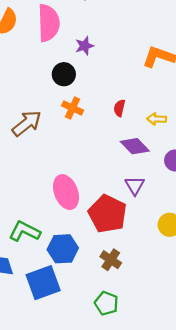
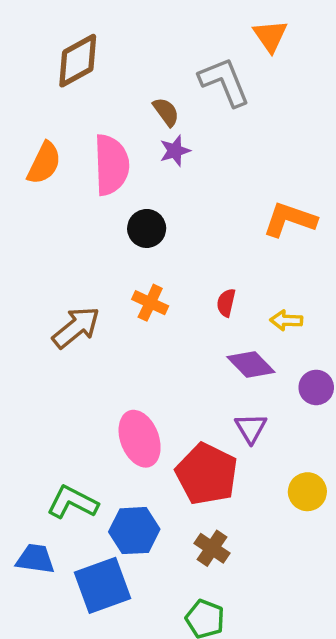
purple star: (85, 46) -> (175, 151), moved
black circle: (64, 74) -> (147, 228), moved

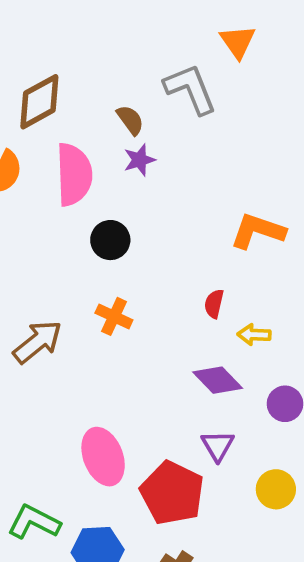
brown diamond: (78, 61) -> (39, 102), moved
red semicircle: (226, 303) -> (214, 304), moved
yellow circle: (307, 492) -> (276, 489), moved

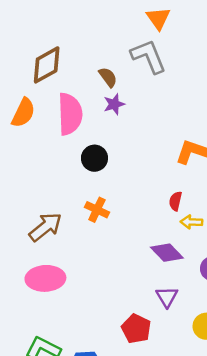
orange triangle: (238, 42) -> (158, 18), moved
red semicircle: (214, 304) -> (175, 201), moved
pink ellipse: (103, 457) -> (45, 278), moved, turned -72
red pentagon: (172, 493) -> (136, 329), size x0.7

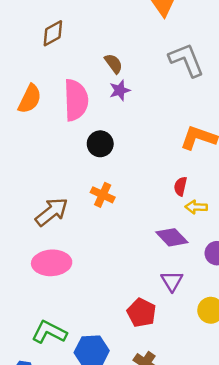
gray L-shape: (148, 56) -> (186, 60), moved
brown diamond: (47, 65) -> (53, 33), moved, size x0.7

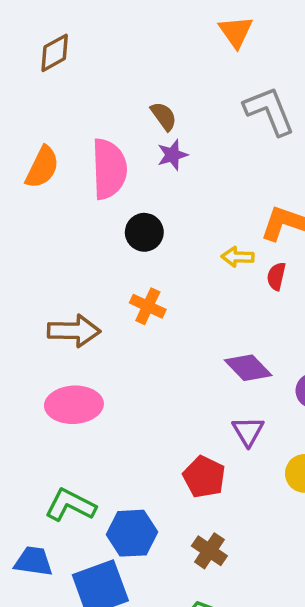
brown diamond: (53, 33) -> (55, 53), moved
red semicircle: (180, 186) -> (276, 276), moved
yellow arrow: (196, 207) -> (238, 257), moved
brown arrow: (52, 212) -> (74, 331), turned 40

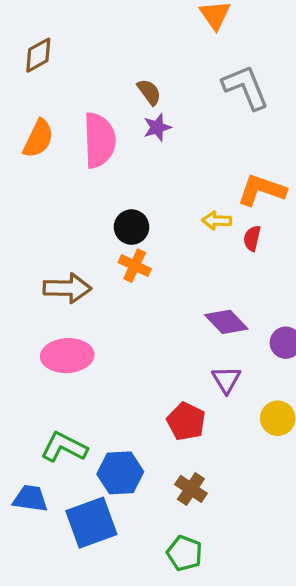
brown diamond: (55, 53) -> (38, 55), moved
black circle: (144, 232) -> (131, 227), moved

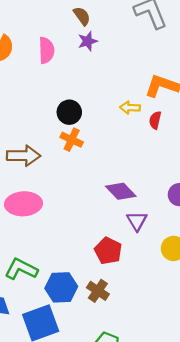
pink semicircle: (99, 140) -> (46, 50), size x0.7
purple diamond: (226, 322) -> (121, 191), moved
brown cross: (191, 489) -> (98, 291), moved

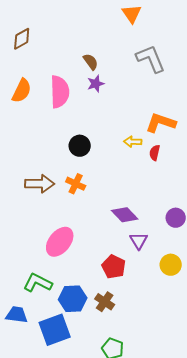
pink semicircle: (46, 50) -> (60, 92), size x1.4
orange cross: (72, 140) -> (76, 184), moved
pink ellipse: (23, 204) -> (60, 242), moved, turned -48

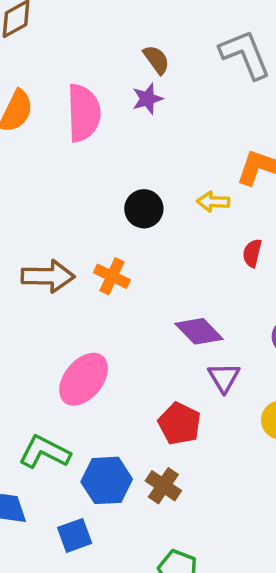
brown semicircle: (91, 62) -> (156, 60), moved
black circle: (80, 146) -> (144, 209), moved
red semicircle: (155, 153) -> (252, 253), moved
blue square: (55, 330) -> (75, 535), size x0.6

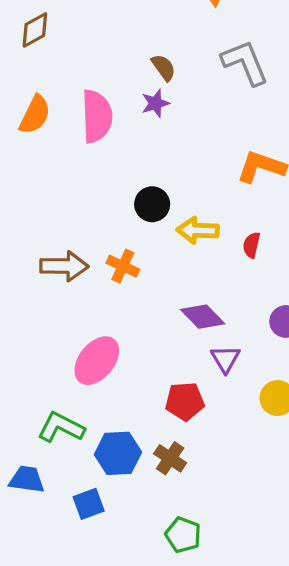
yellow arrow: (213, 202) -> (198, 230), moved, size x1.4
red pentagon: (179, 424) -> (185, 401), turned -30

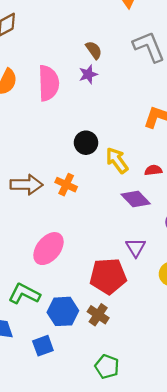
yellow arrow: (198, 230) -> (117, 160), turned 52
red semicircle: (251, 245) -> (153, 170), turned 70
purple diamond: (203, 317) -> (136, 199), moved
red pentagon: (185, 401) -> (108, 276), size x1.4

